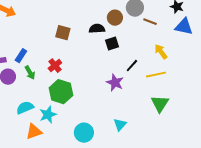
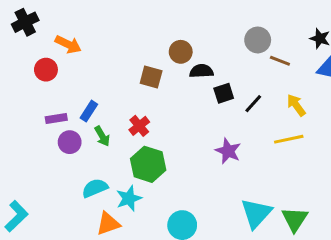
brown circle: (115, 18) -> (181, 52), moved
black line: (132, 66) -> (253, 104), moved
green triangle: (160, 104) -> (295, 219), moved
cyan triangle: (120, 125) -> (256, 213), moved, size x1.6

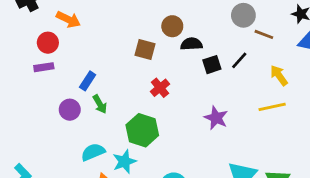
black line: (253, 104) -> (239, 60), moved
purple rectangle: (56, 118) -> (44, 67), moved
red cross: (139, 126) -> (160, 88), moved

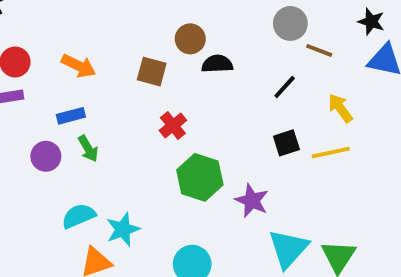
orange arrow: (68, 19) -> (79, 66), moved
black square: (212, 65) -> (286, 143), moved
blue rectangle: (88, 81) -> (71, 116), turned 42
purple star: (216, 118) -> (252, 201), moved
green hexagon: (142, 130) -> (200, 177), moved

